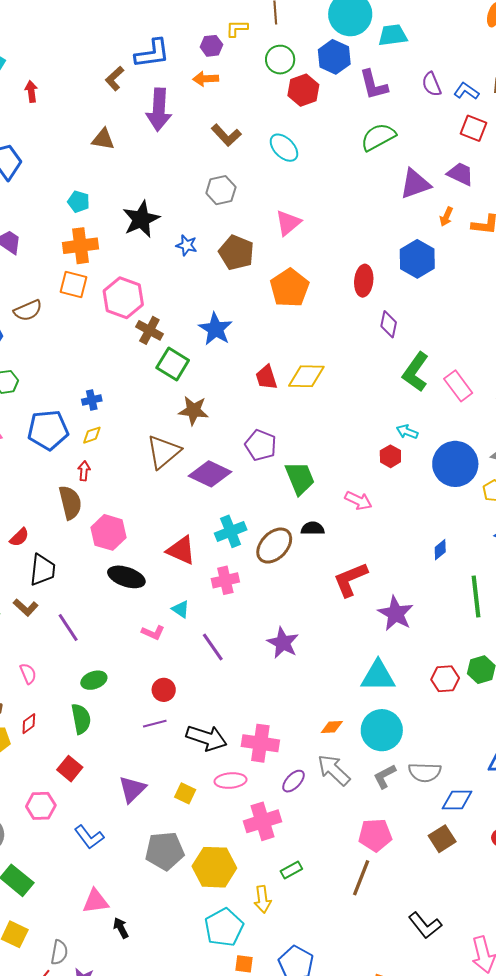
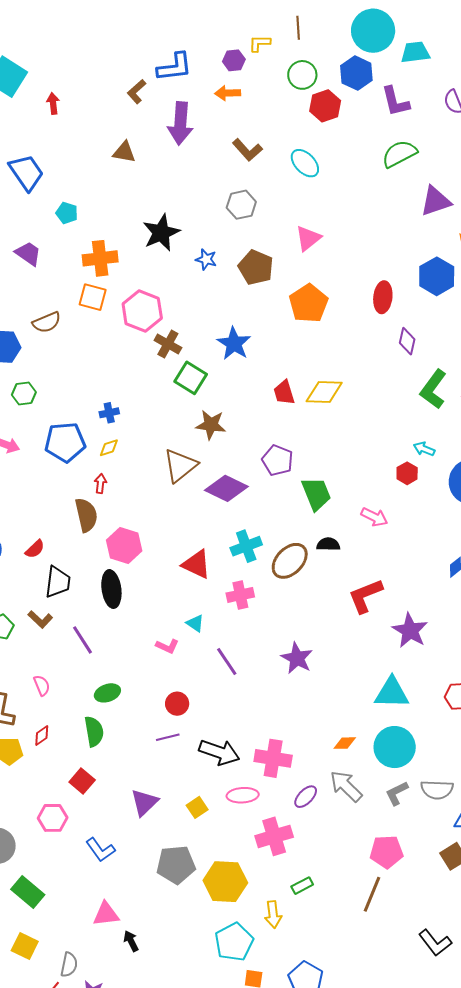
cyan pentagon: (79, 202) -> (67, 213), moved
black ellipse: (126, 577) -> (111, 589), moved, turned 63
yellow square: (185, 793) -> (197, 807), turned 30

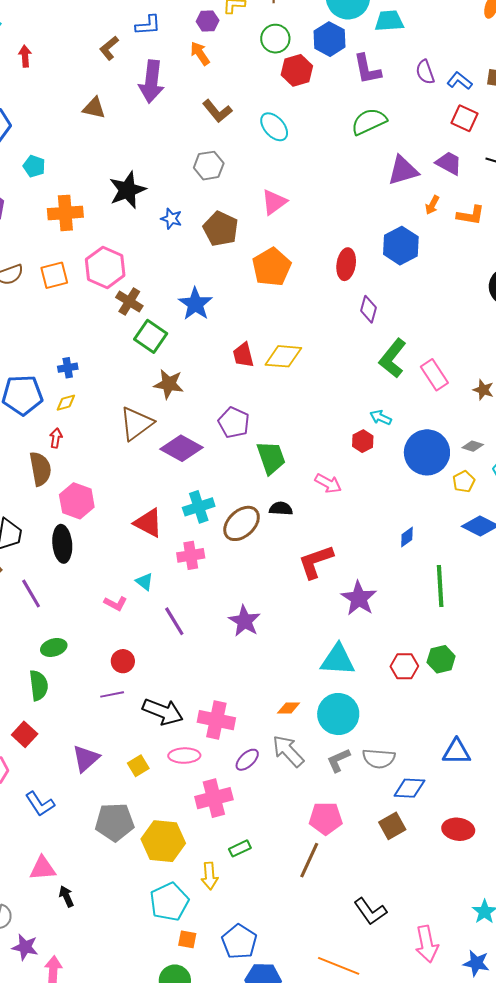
blue L-shape: (175, 67) -> (148, 25), size x0.7
orange arrow: (228, 93) -> (200, 53), turned 55
orange square: (93, 297) -> (54, 275), moved, turned -32

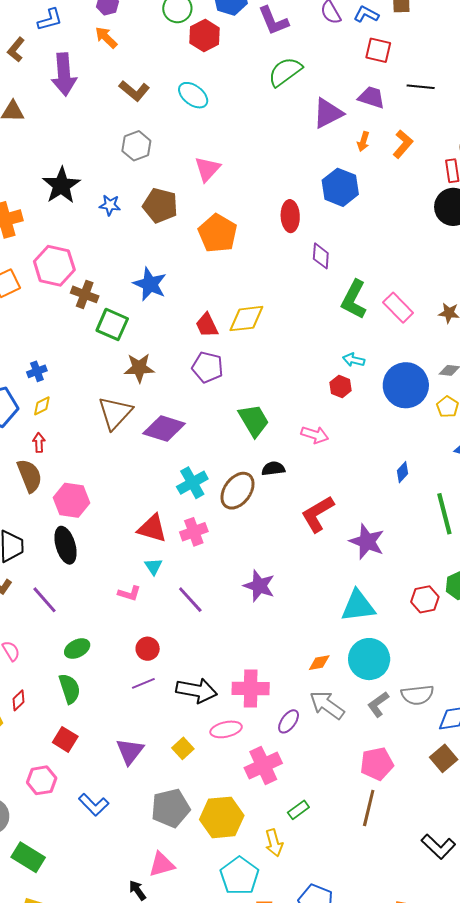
orange L-shape: (471, 215) -> (403, 144), turned -48
purple pentagon: (234, 422) -> (208, 367), moved
red triangle: (148, 523) -> (152, 528), moved
cyan triangle: (144, 582) -> (153, 567), turned 30
pink triangle: (43, 868) -> (162, 864), moved

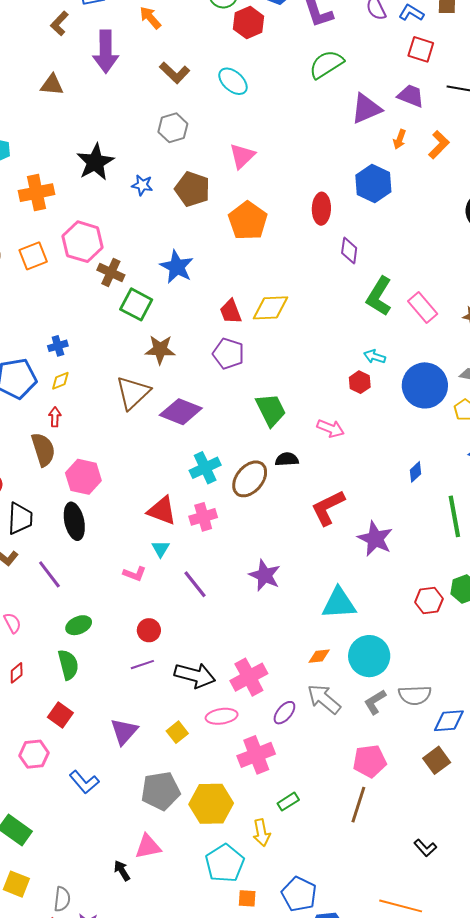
cyan triangle: (358, 606) -> (339, 603), moved
pink cross: (251, 688) -> (249, 677), turned -33
black L-shape: (438, 846) -> (425, 848), size x0.7

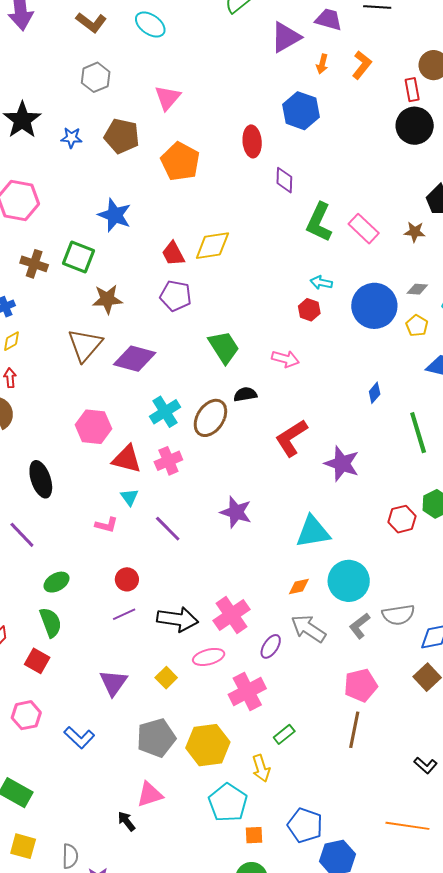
brown cross: (111, 273) -> (34, 264), moved
pink hexagon: (83, 477) -> (93, 427), moved
red square: (60, 715) -> (37, 661), moved

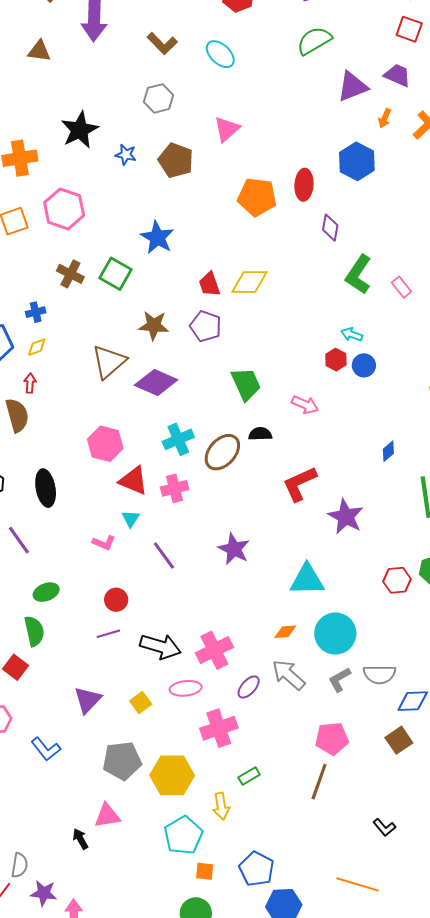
orange pentagon: (180, 162) -> (257, 197), moved, turned -30
pink rectangle: (364, 229) -> (402, 287), size x0.7
brown star: (107, 299) -> (154, 325), moved
blue circle: (374, 306) -> (364, 365), moved, size x0.5

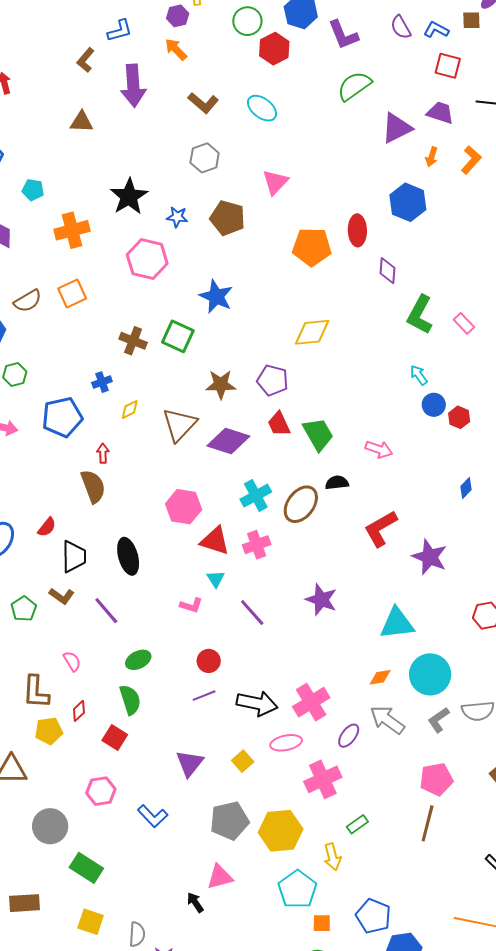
pink hexagon: (64, 209) -> (147, 259), moved
red trapezoid: (209, 284) -> (279, 424), moved
cyan arrow: (352, 334) -> (419, 375), turned 40
yellow diamond: (37, 347) -> (130, 409), moved
red hexagon: (336, 360) -> (459, 417), moved

